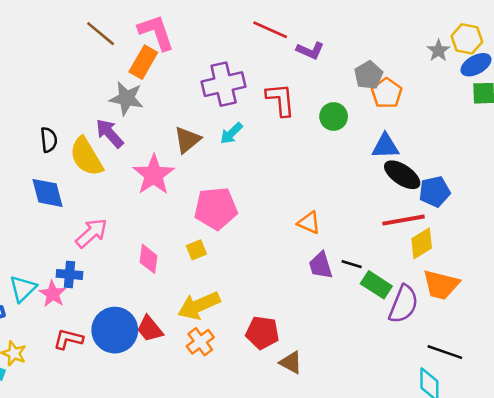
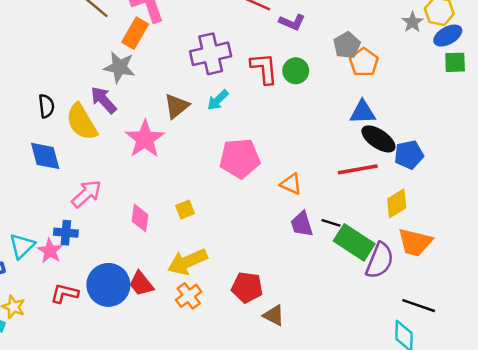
green circle: (334, 117) -> (296, 71), moved
pink pentagon: (216, 208) -> (240, 158), moved
red line: (403, 220) -> (358, 169), moved
green rectangle: (376, 285) -> (354, 242), size x1.4

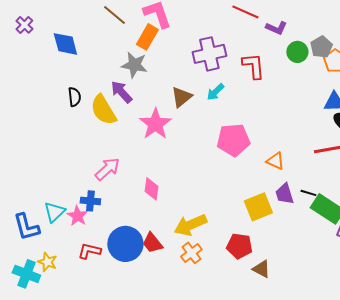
green circle: (296, 71) -> (297, 52), moved
blue diamond: (45, 156) -> (65, 44), moved
yellow square: (185, 209) -> (258, 207), moved, size x1.8

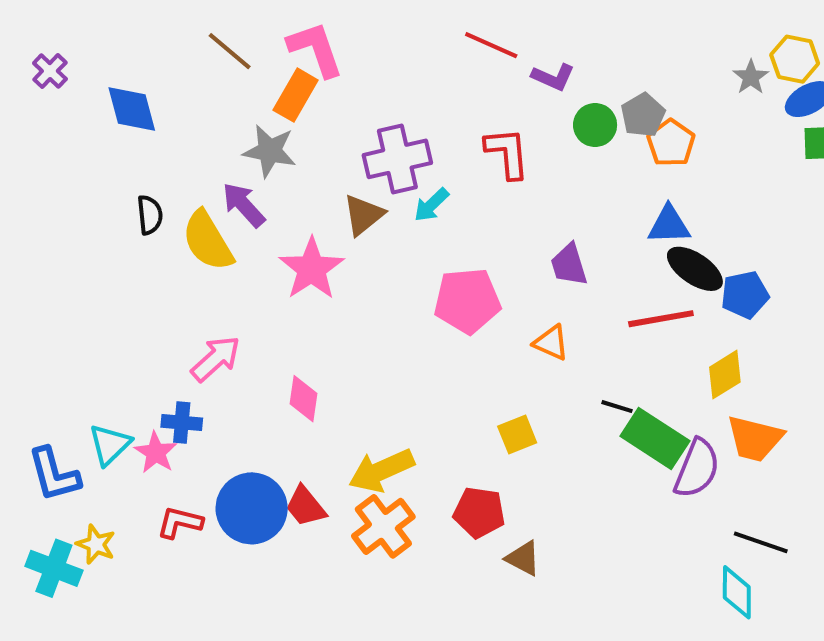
purple cross: (209, 54) -> (397, 159), moved
purple trapezoid: (284, 194) -> (569, 265), moved
yellow square: (258, 207) -> (517, 435), size x0.7
orange cross: (191, 253) -> (383, 526), size x1.4

